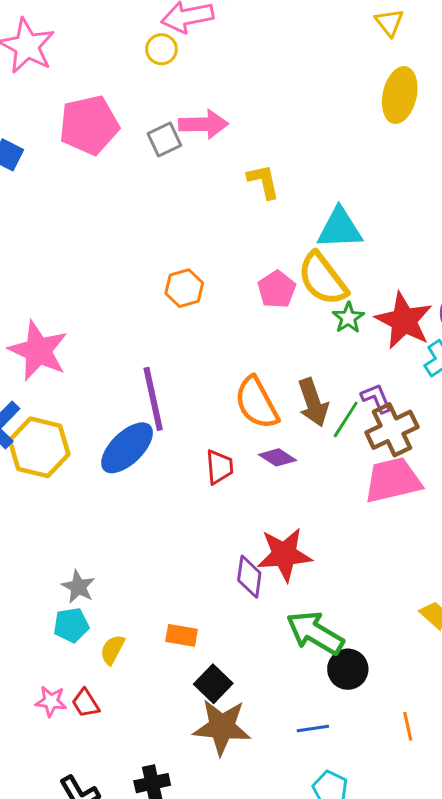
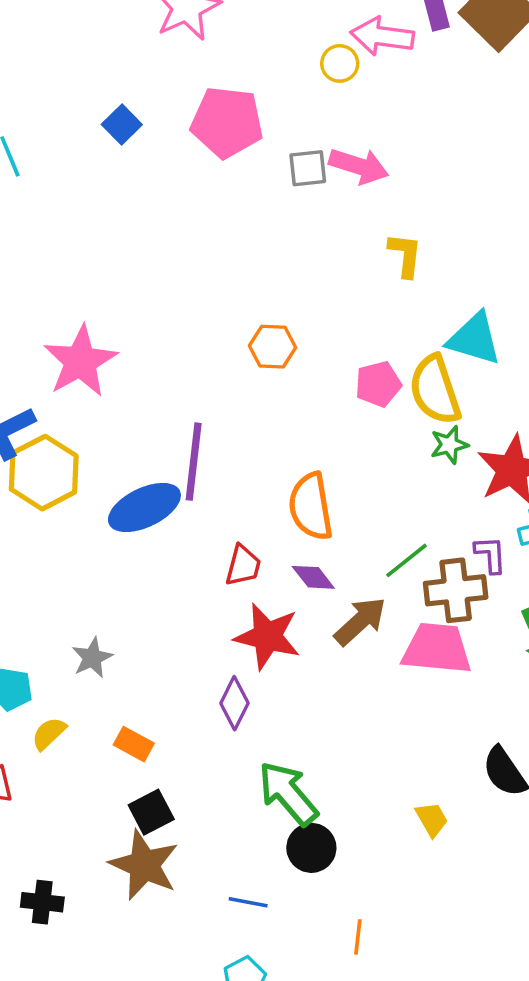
purple L-shape: (376, 398) -> (490, 555), moved
brown arrow: (313, 402) -> (360, 621), moved, turned -132
red star: (284, 555) -> (267, 636), moved
gray star: (78, 587) -> (92, 658), moved

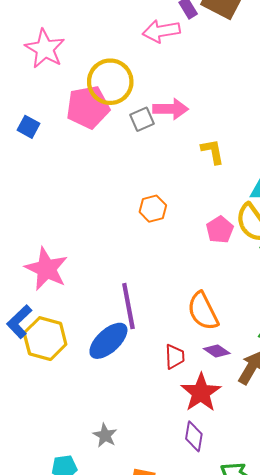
yellow circle: (340, 63) -> (110, 82), moved, size x2.0
orange hexagon: (272, 347) -> (153, 209), moved
red star: (267, 636) -> (201, 393), turned -30

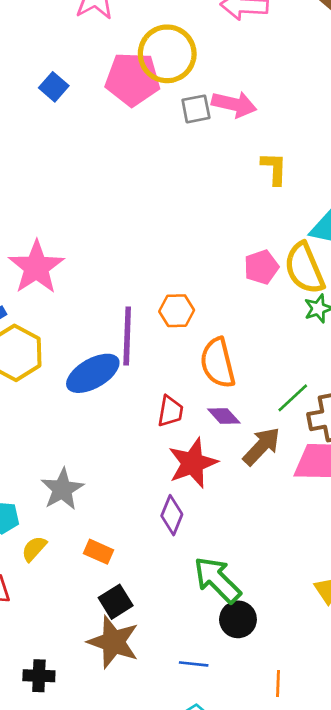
orange hexagon: (153, 209) -> (177, 311), moved
gray star: (105, 435) -> (62, 489), size x1.4

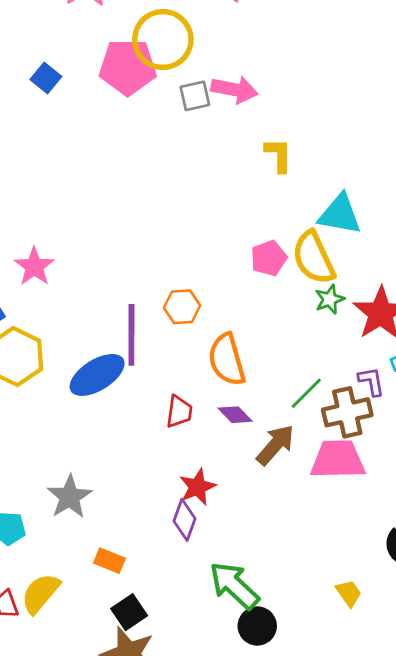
pink star: (36, 267) -> (34, 267), size x0.7
red star: (193, 463) -> (198, 487), moved, size x0.7
yellow semicircle: (34, 549) -> (40, 593), moved, size x1.5

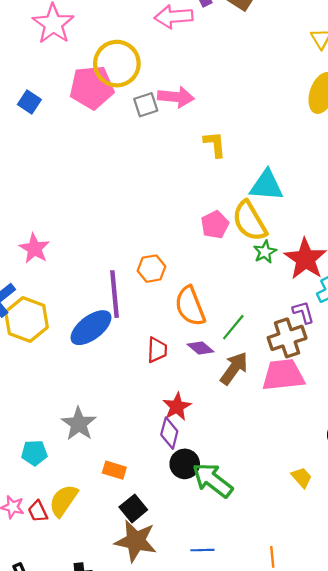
green line: (306, 393) -> (233, 327), moved
black circle: (257, 626) -> (185, 464), moved

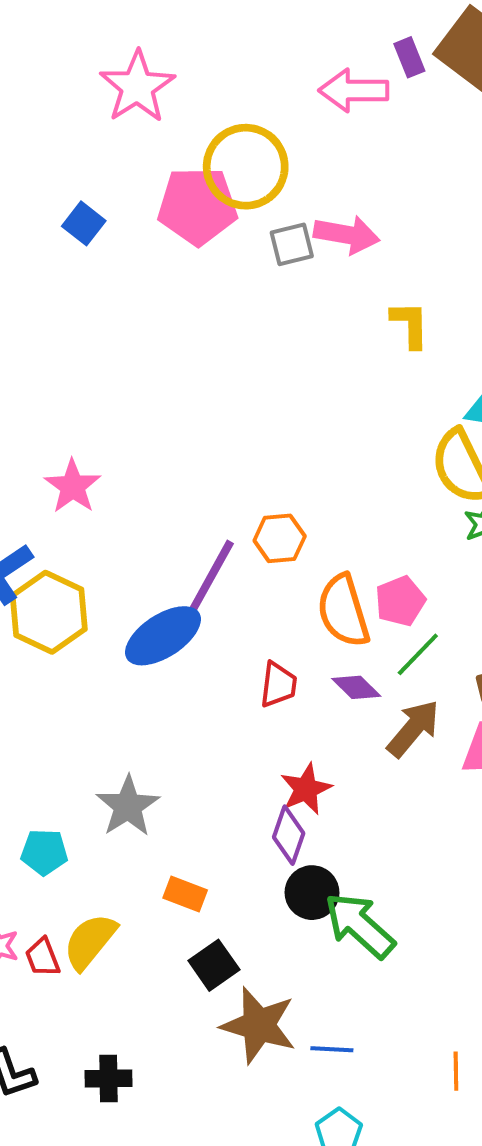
pink pentagon: (215, 225) -> (400, 601), moved
purple line: (115, 294) -> (210, 579), turned 30
brown star: (136, 541) -> (259, 1025), moved

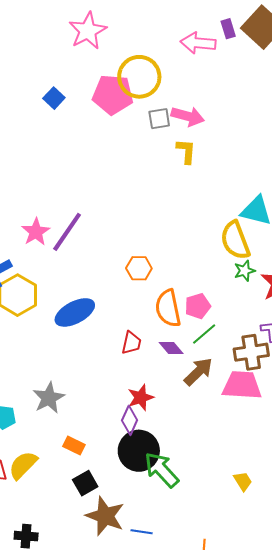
yellow L-shape: (410, 325) -> (186, 151), moved
purple line: (210, 579) -> (67, 232), moved
black circle: (312, 893) -> (139, 451), size x1.5

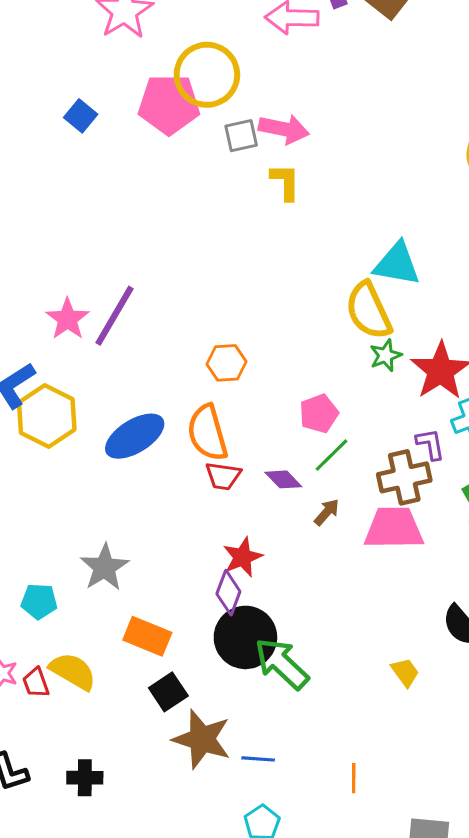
orange semicircle: (168, 308) -> (207, 433), moved
red trapezoid: (131, 343) -> (223, 476), turned 90
brown arrow: (198, 372) -> (327, 512), size x0.6
orange rectangle: (74, 445) -> (147, 636), size x1.4
yellow semicircle: (23, 465) -> (73, 671), turned 80

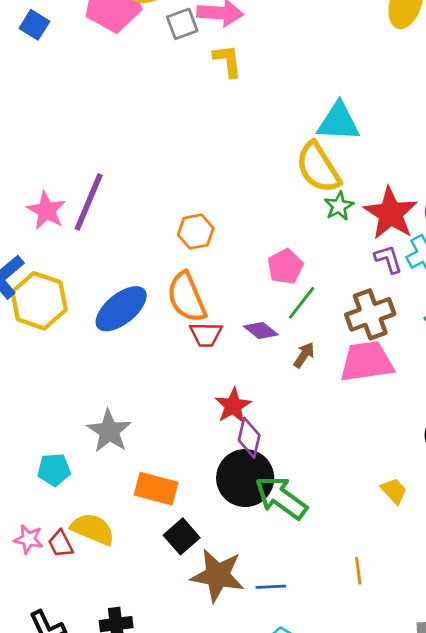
purple L-shape: (430, 444) -> (388, 259), moved
purple diamond: (228, 593) -> (249, 438), moved
orange line: (354, 778) -> (358, 571), moved

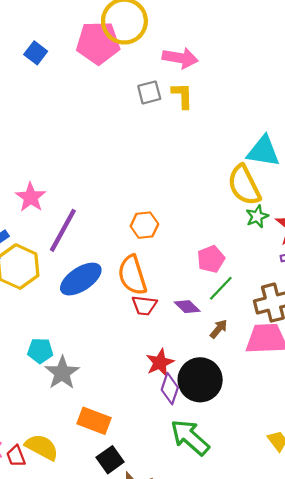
gray square: (182, 24) -> (149, 92), moved
purple line: (89, 202) -> (63, 230), moved
cyan pentagon: (54, 470) -> (40, 351), moved
black circle: (245, 478) -> (200, 380), moved

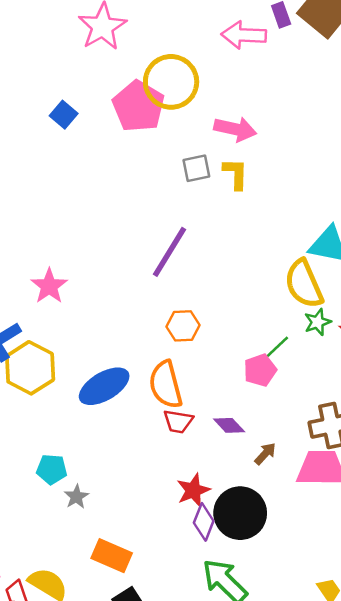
pink pentagon: (98, 43) -> (138, 106), turned 30
purple line: (63, 230) -> (169, 252), moved
green line: (221, 288) -> (275, 350), moved
gray star: (62, 373) -> (76, 497), size x0.6

